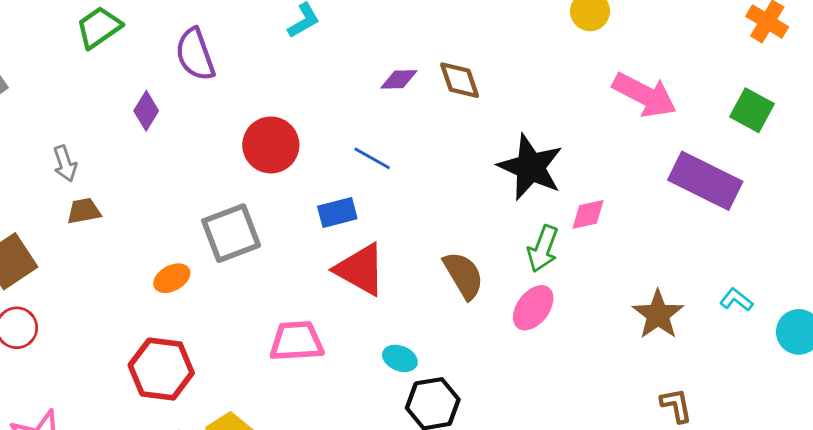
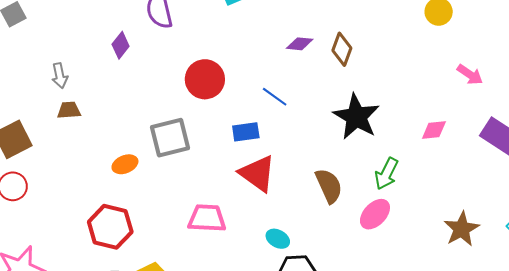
brown diamond: (460, 80) -> (342, 49), turned 32
pink arrow: (645, 95) -> (470, 75), size x0.6
black star: (530, 167) -> (356, 117), moved
pink diamond: (588, 214) -> (434, 130), moved

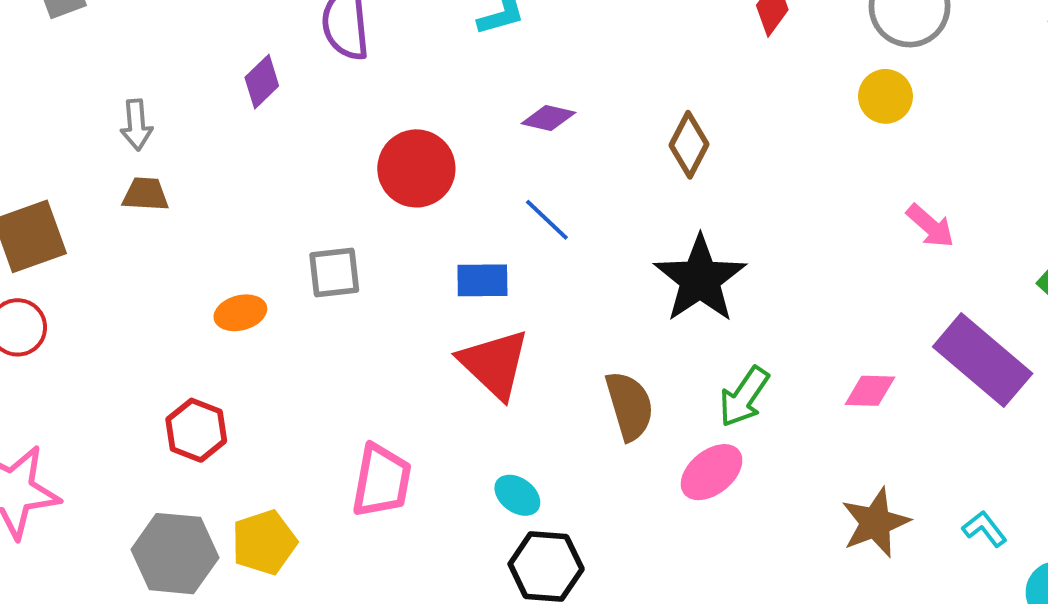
purple diamond: (300, 44) -> (548, 118), moved
pink diamond: (434, 130) -> (870, 391), moved
gray square: (170, 138) -> (334, 273), size x0.7
pink trapezoid: (207, 218) -> (382, 481), moved, turned 90
red hexagon: (110, 227) -> (196, 430), size x0.7

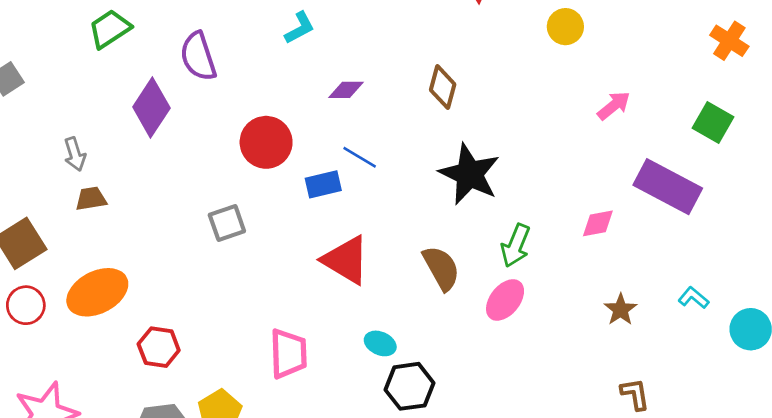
purple diamond: (262, 82) -> (151, 107), size x1.6
pink arrow: (930, 226) -> (614, 106), turned -68
blue rectangle: (482, 280) -> (323, 184), moved
orange ellipse: (240, 313) -> (97, 292), moved, size x1.8
brown star: (875, 523) -> (621, 310), size x0.7

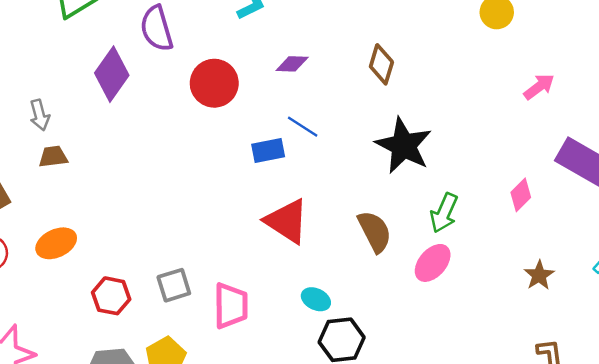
red circle: (266, 142) -> (214, 83), moved
gray square: (227, 223) -> (174, 285), moved
pink diamond: (598, 223) -> (521, 195), turned -36
orange ellipse: (97, 292) -> (56, 243), size x0.7

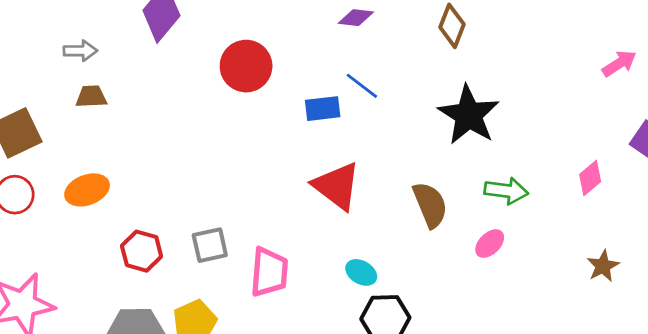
red circle: (214, 83) -> (246, 66), moved
gray arrow: (40, 115) -> (80, 51), turned -80
green arrow: (444, 213) -> (506, 191), turned -111
pink ellipse: (433, 263) -> (490, 244), size x0.7

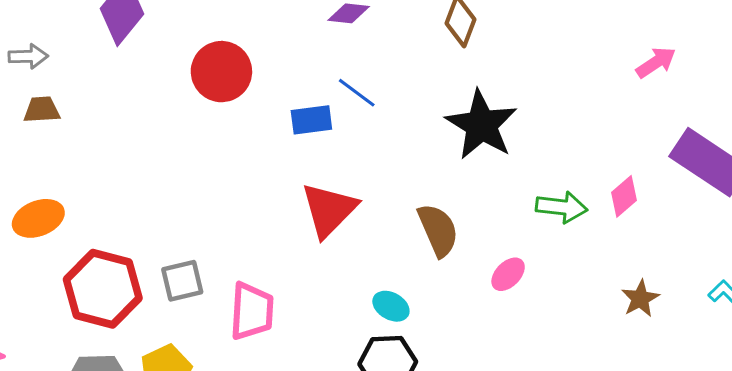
red triangle: (337, 186) -> (329, 210), turned 38
green arrow: (506, 191) -> (562, 207), moved
red hexagon: (142, 251) -> (103, 289), size x1.6
cyan ellipse: (361, 272) -> (391, 306), moved

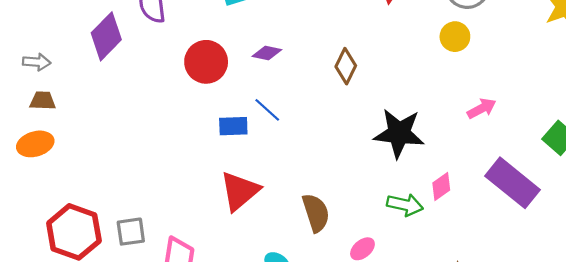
red circle: (221, 72) -> (206, 62), moved
black star: (481, 125) -> (399, 133), moved, turned -30
pink diamond: (624, 196) -> (441, 187), moved
orange ellipse: (38, 218) -> (35, 144), moved

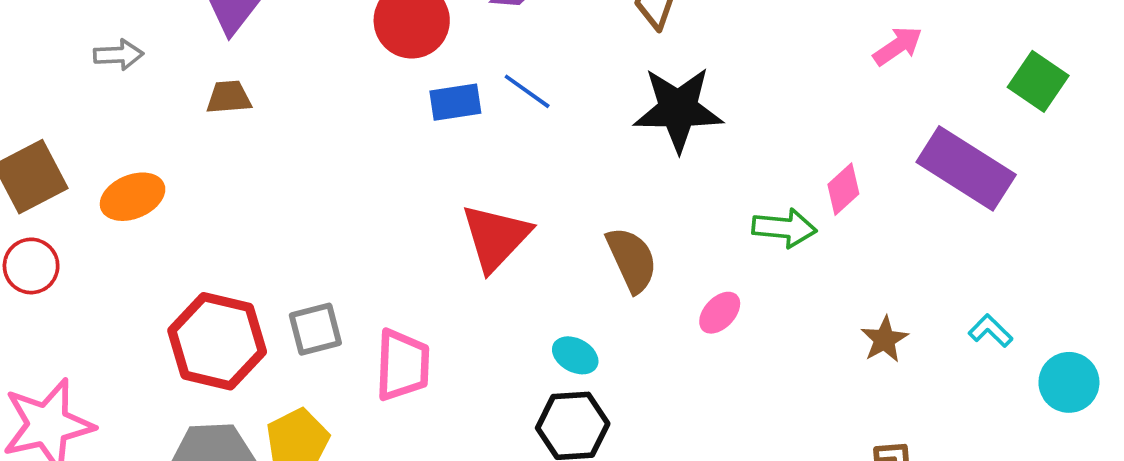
brown trapezoid: (43, 101) -> (229, 97), moved
blue rectangle: (233, 126) -> (455, 102), moved
black star: (399, 133) -> (678, 109), moved

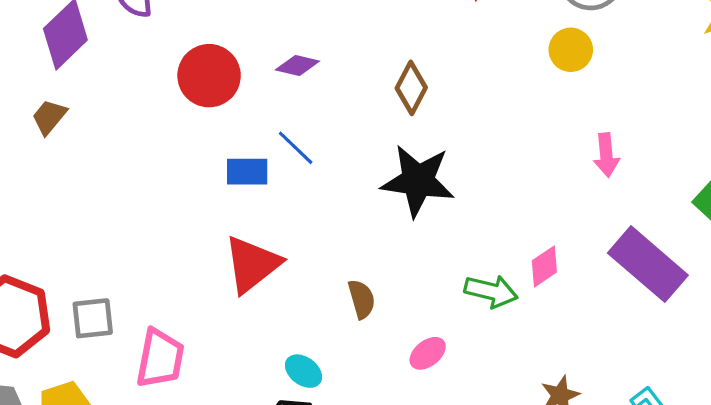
pink arrow: (898, 46) -> (606, 155), turned 111
brown trapezoid: (229, 97) -> (49, 117), turned -54
blue rectangle: (455, 102) -> (247, 172), moved
brown semicircle: (632, 260) -> (362, 299), size x0.7

